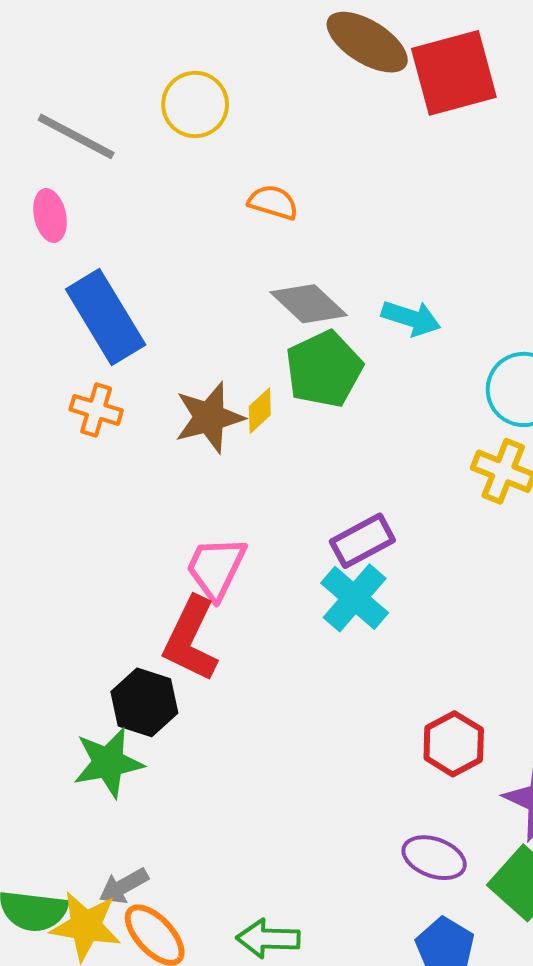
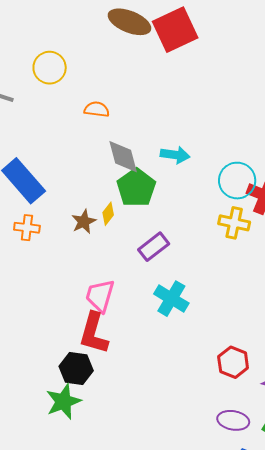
gray diamond: (309, 304) -> (123, 157), turned 42
brown star: (209, 417) -> (84, 222), size x0.7
purple rectangle: (362, 541) -> (154, 247), moved

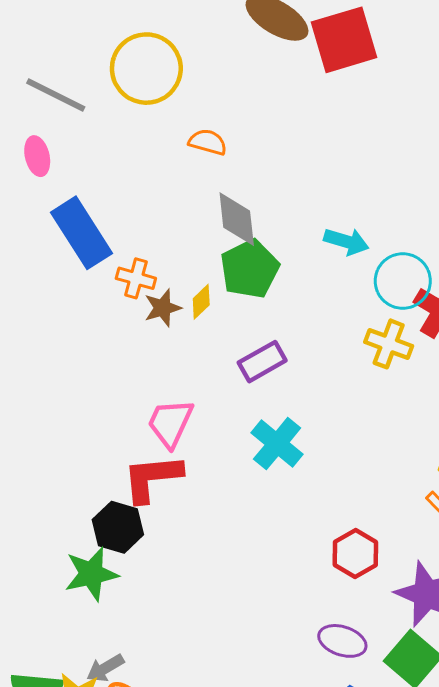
yellow circle: (50, 68) -> (146, 69), size x1.4
cyan arrow: (175, 155) -> (346, 241), moved
orange cross: (27, 228) -> (136, 278), moved
red L-shape: (94, 333) -> (152, 478), turned 60

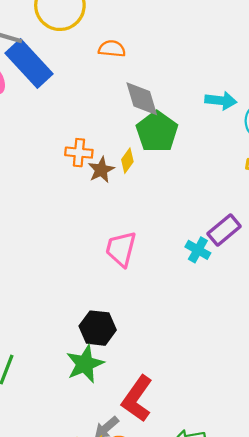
blue rectangle: (82, 233) -> (29, 63), moved
purple rectangle: (262, 362) -> (224, 230), moved
cyan cross: (277, 444) -> (198, 250), size x0.7
red L-shape: (152, 478) -> (137, 399), moved, turned -39

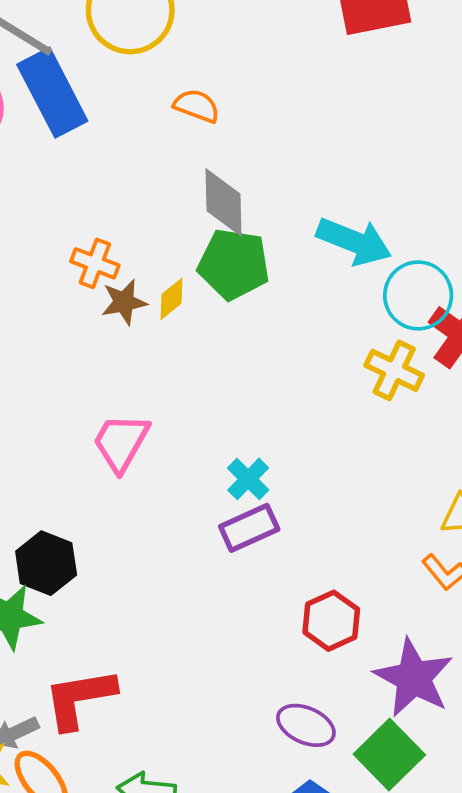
cyan arrow: (221, 101) -> (354, 241), size x1.4
green pentagon: (157, 132) -> (234, 264), turned 30
purple rectangle: (224, 230) -> (249, 528), moved
red L-shape: (137, 399) -> (80, 698), turned 30

